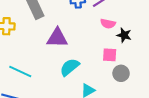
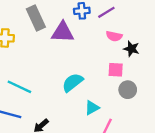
purple triangle: (57, 38) -> (63, 32), moved

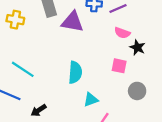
cyan semicircle: (72, 83) -> (75, 72), turned 125
gray circle: (128, 90) -> (137, 91), moved

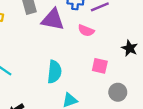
pink semicircle: (122, 33) -> (86, 31), moved
black star: (137, 47) -> (130, 48), moved

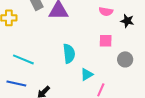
pink semicircle: (86, 31) -> (106, 12), moved

